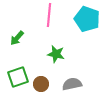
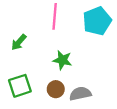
cyan pentagon: (87, 19) -> (97, 21), turned 30
brown circle: (41, 84) -> (56, 89), moved

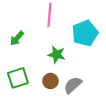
cyan pentagon: (97, 21) -> (85, 33), moved
gray semicircle: (80, 94) -> (73, 85), turned -30

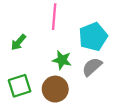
brown circle: (50, 81) -> (55, 89), size x1.5
gray semicircle: (73, 85) -> (92, 67), moved

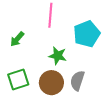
gray semicircle: (92, 67) -> (77, 81), moved, turned -30

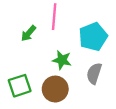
green arrow: (17, 39) -> (29, 33), moved
gray semicircle: (77, 81) -> (94, 73), moved

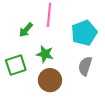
green star: (62, 60) -> (45, 54), moved
green square: (20, 86) -> (16, 65), moved

